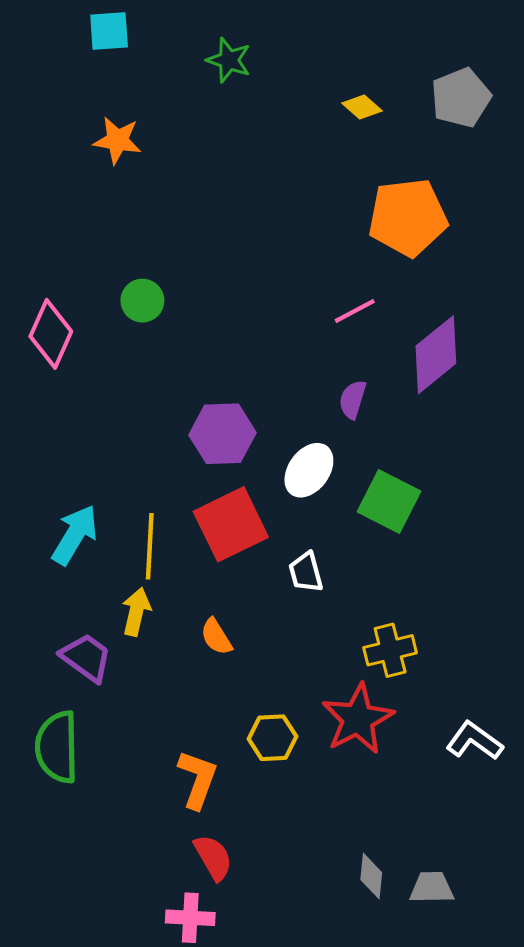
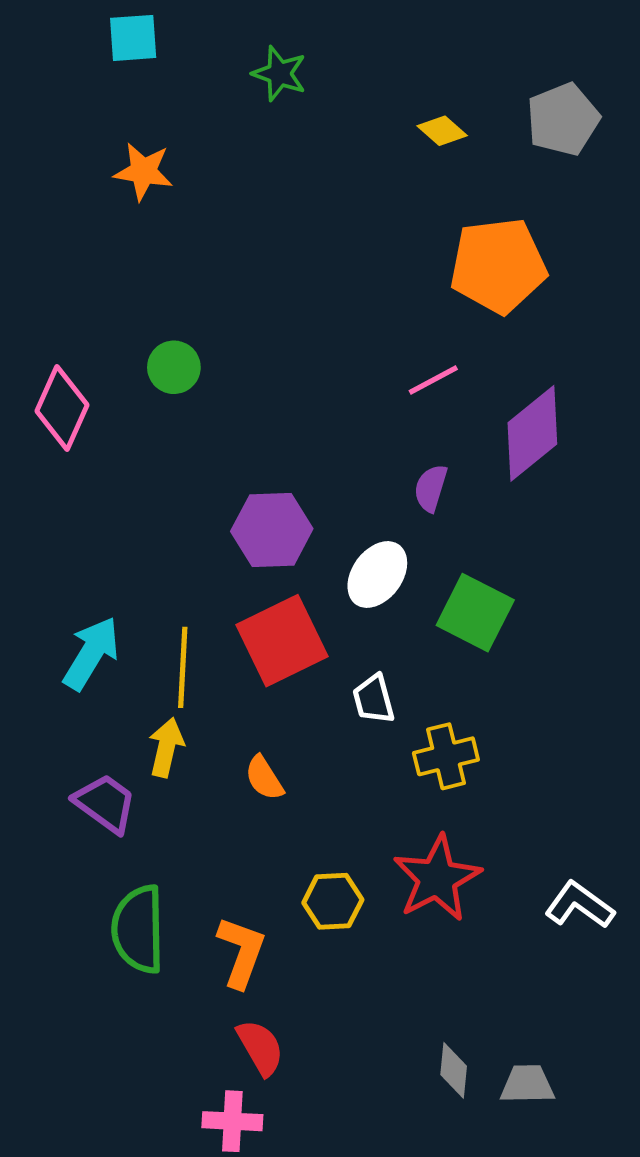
yellow cross: (390, 650) -> (446, 756), moved
green semicircle: (57, 747) -> (138, 929), moved

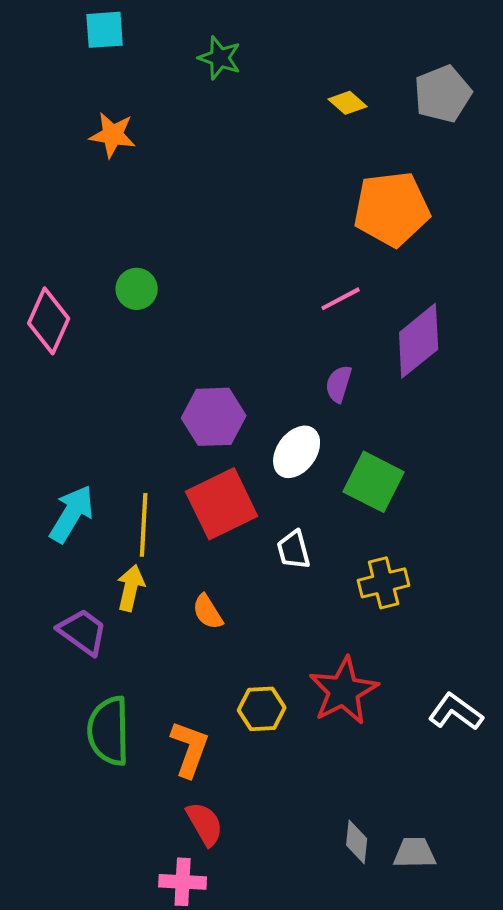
yellow cross: (446, 756) -> (384, 583), moved

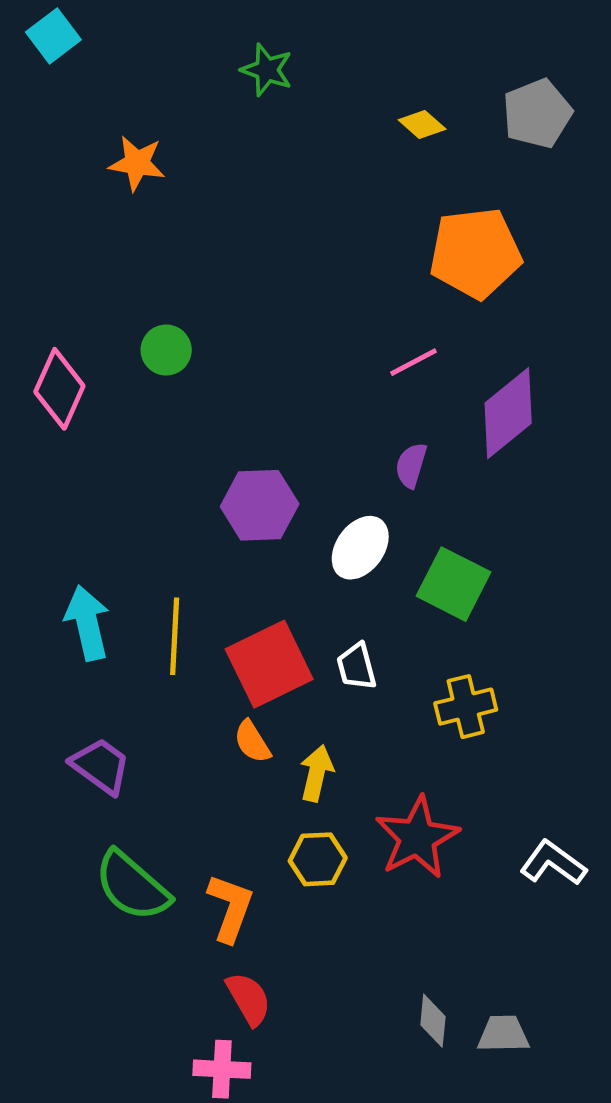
cyan square: (105, 30) -> (53, 36), moved, turned -33
red square: (222, 504) -> (269, 664), moved
cyan arrow: (72, 514) -> (87, 623), turned -44
yellow arrow: (131, 588) -> (317, 773), moved
green semicircle: (109, 731) -> (132, 886), turned -48

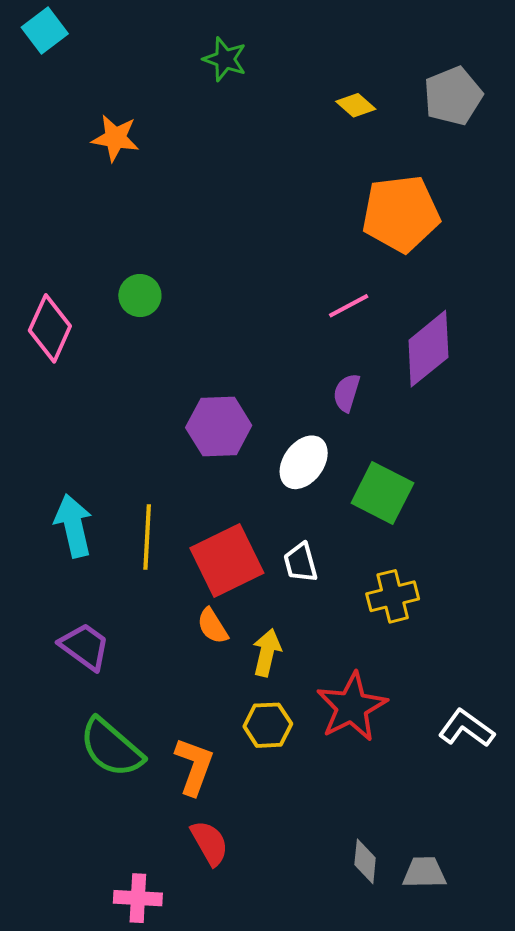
pink cross: (222, 1069) -> (138, 898), moved

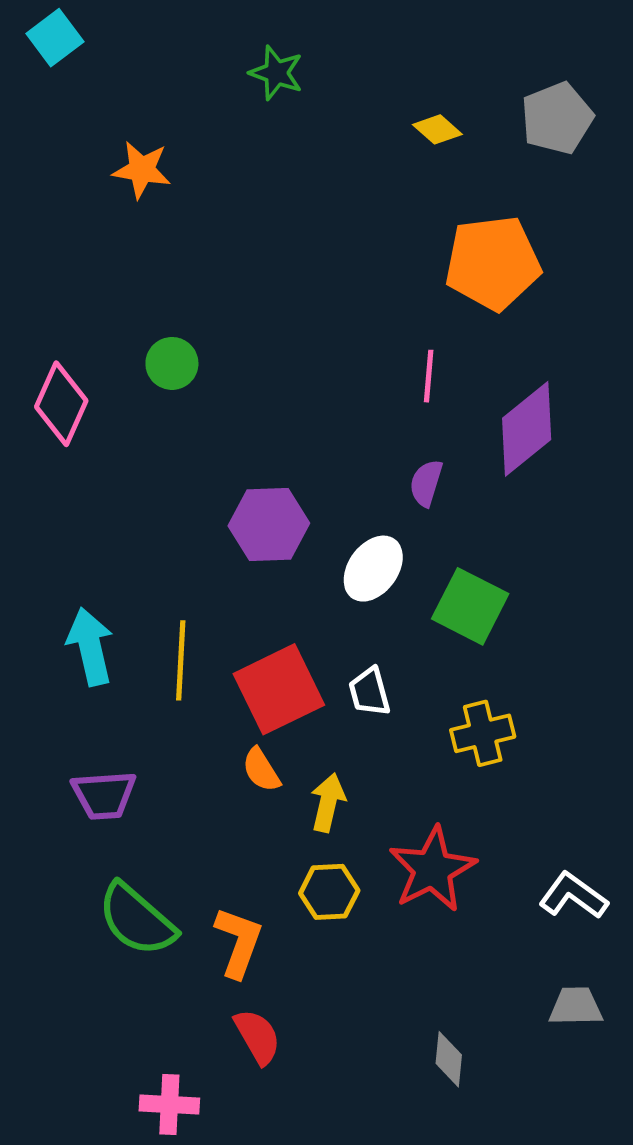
pink line: (349, 306) -> (429, 376), turned -57
purple trapezoid: (85, 646) -> (104, 795), turned 140
gray trapezoid: (424, 873) -> (576, 1006), moved

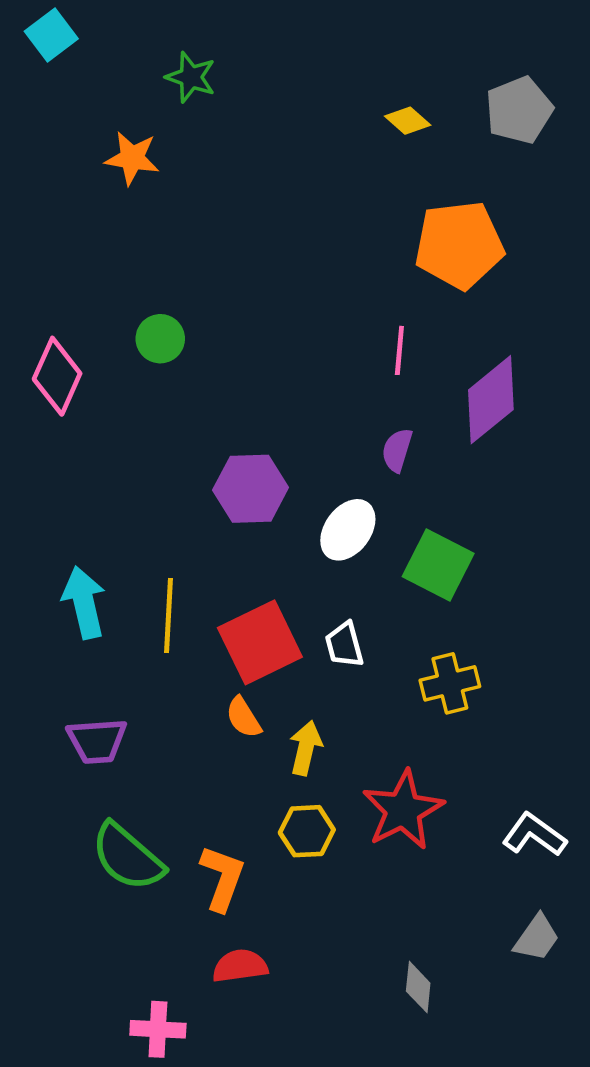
green star: (276, 73) -> (191, 77), moved
gray trapezoid: (576, 1006) -> (537, 938), turned 126
red semicircle: (257, 1037) -> (240, 966), turned -68

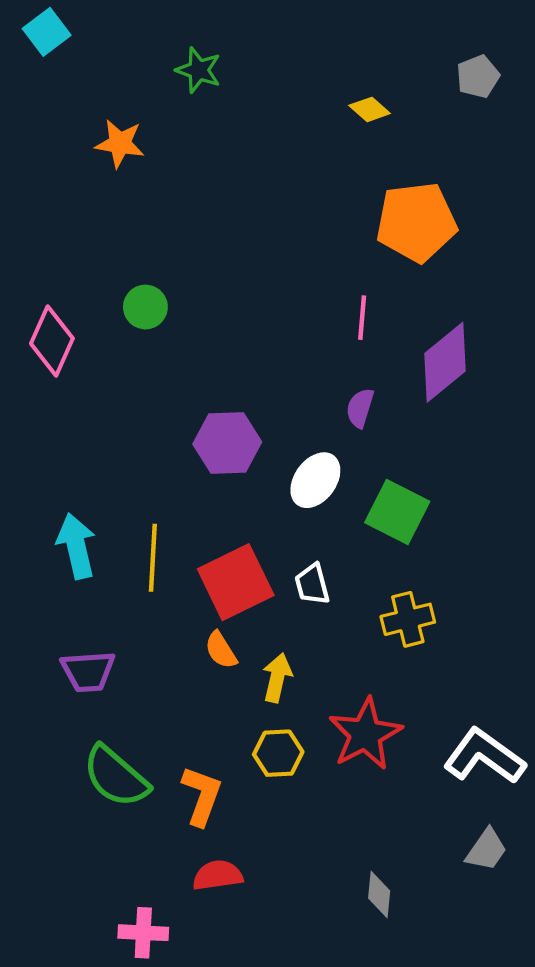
green star: (191, 77) -> (199, 70), moved
gray pentagon: (519, 110) -> (478, 76), moved, size x0.7
white L-shape: (534, 835) -> (484, 756), size x1.4

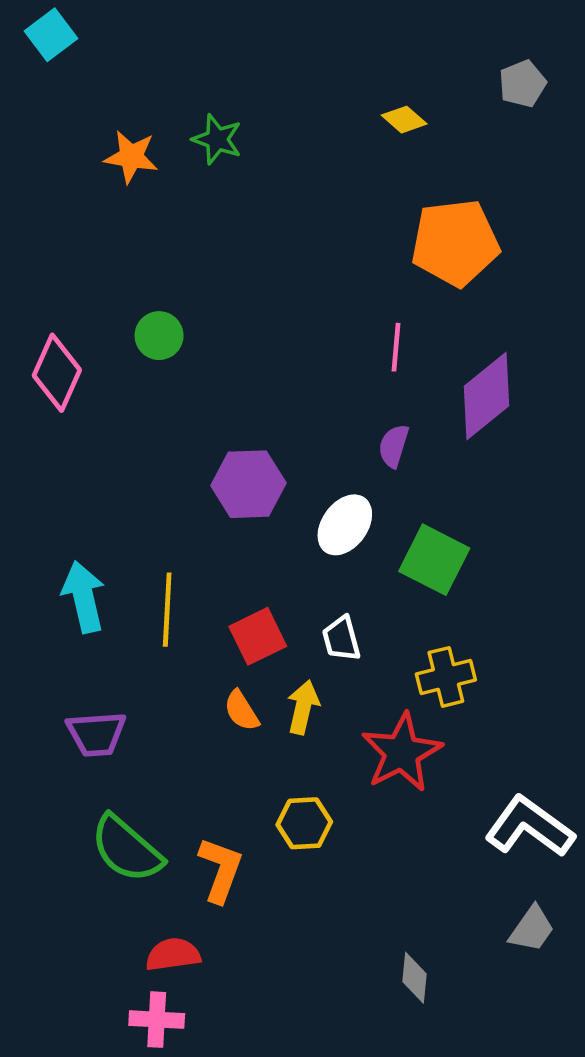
green star: (199, 70) -> (217, 139), moved
red square: (236, 582) -> (258, 636), size x0.7
yellow arrow: (277, 678) -> (303, 707), moved
red star: (365, 734) -> (402, 752), moved
red semicircle: (218, 875) -> (173, 954), moved

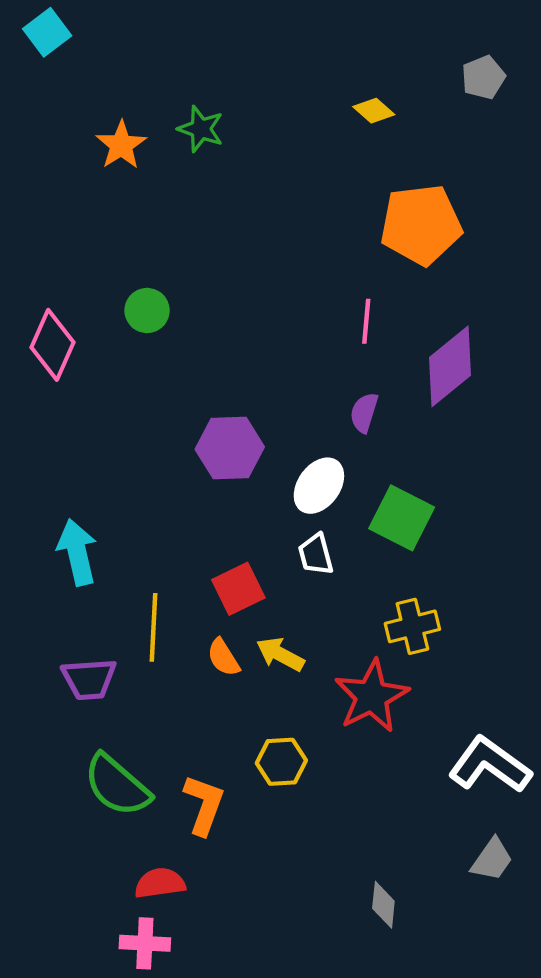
orange star: (131, 157) -> (121, 145), turned 30
yellow line: (167, 610) -> (153, 627), moved
white trapezoid: (341, 639) -> (316, 554), moved
yellow arrow: (303, 707) -> (280, 654), turned -75

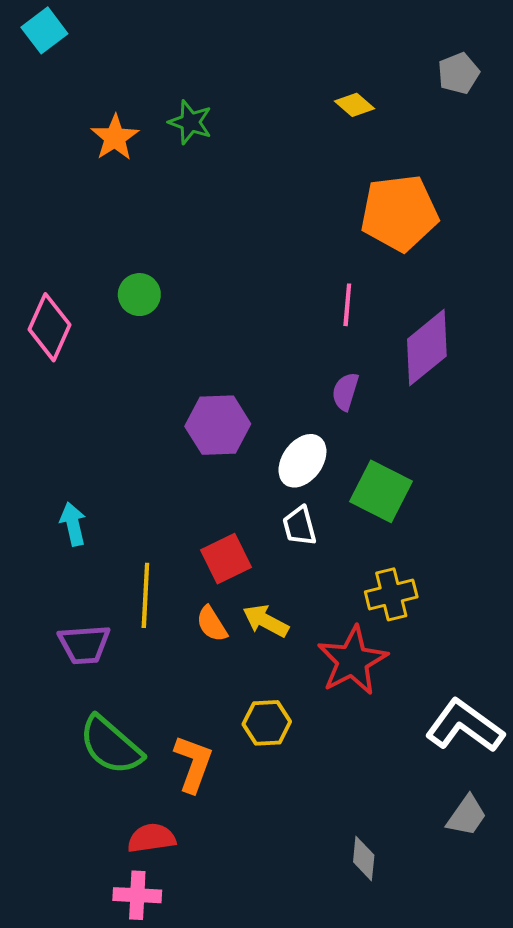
cyan arrow: (77, 552) -> (73, 524), size x0.7

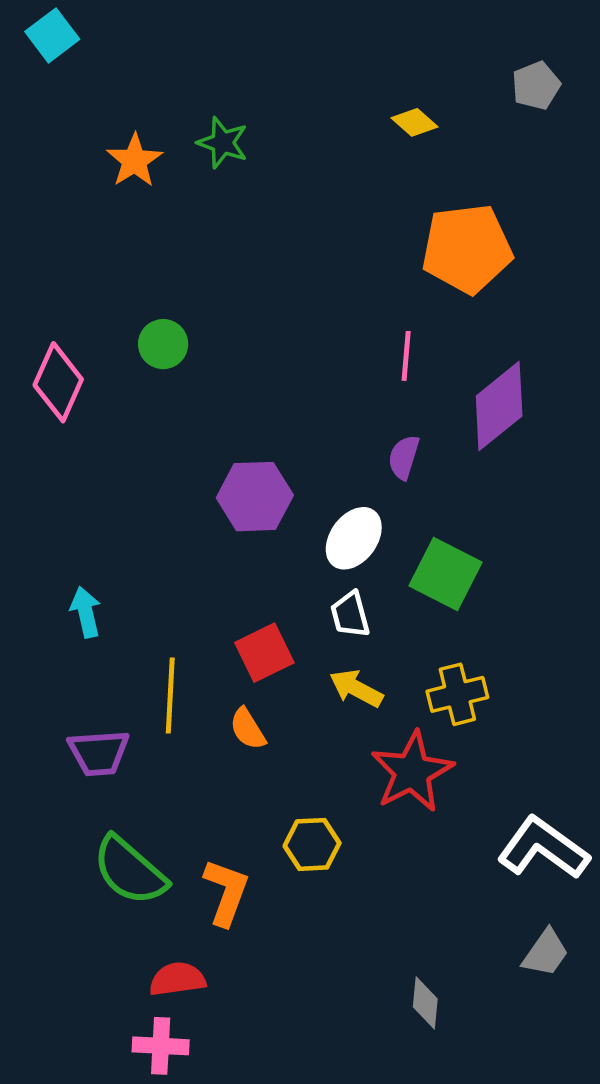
yellow arrow: (266, 621) -> (356, 688), moved

